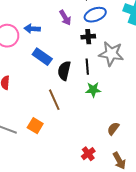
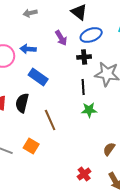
black semicircle: (64, 71) -> (22, 103), moved

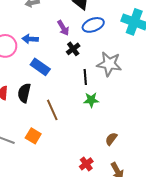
black cross: (84, 57) -> (73, 49), moved, turned -32

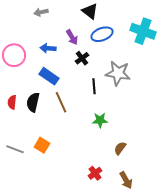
blue arrow: (30, 39) -> (48, 48), moved
green star: (91, 100) -> (100, 120), moved
brown line: (52, 110) -> (61, 102), moved

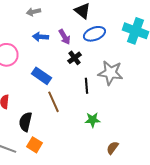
blue arrow: (48, 48) -> (40, 37), moved
black semicircle: (33, 102) -> (26, 122), moved

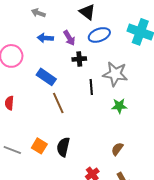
gray arrow: (34, 12) -> (38, 13), turned 32
black cross: (74, 58) -> (79, 59), turned 32
green star: (92, 120) -> (119, 106), moved
black semicircle: (26, 122) -> (63, 147), moved

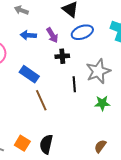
gray star: (115, 74) -> (98, 71), turned -30

